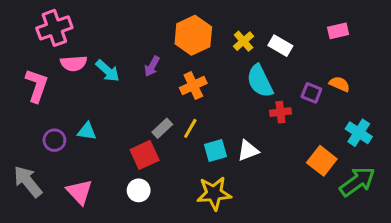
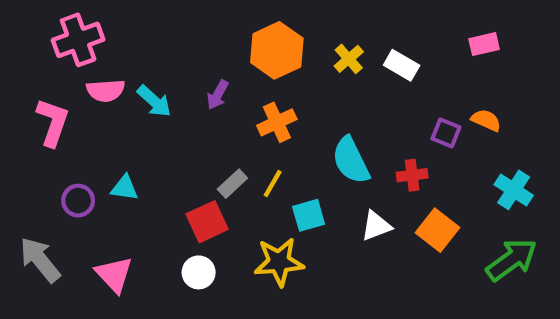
cyan semicircle: (260, 81) -> (351, 160), moved
red cross: (280, 112) -> (412, 175), moved
white triangle: (248, 151) -> (376, 226), moved
orange square: (322, 161) -> (438, 230), moved
yellow star: (214, 193) -> (279, 262), moved

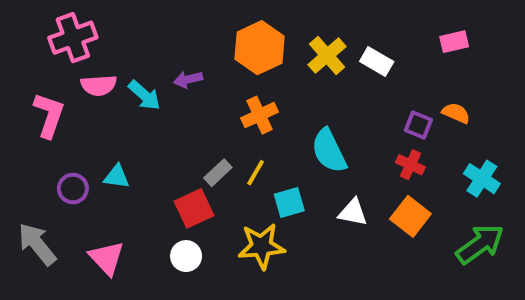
yellow cross: (349, 59) -> (327, 56), size x1.4
purple arrow: (218, 95) -> (188, 79), moved, turned 48
red cross: (412, 175) -> (410, 165), moved, turned 32
white triangle: (376, 226) -> (353, 212), turned 32

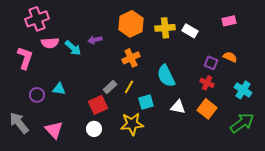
yellow cross: (327, 56) -> (165, 28), turned 36

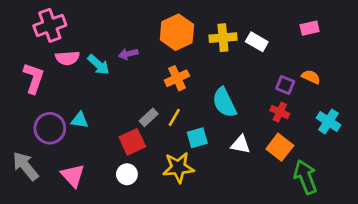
purple circle: (37, 95) -> (50, 128), size x1.5
green arrow: (242, 123) -> (305, 177), moved, turned -75

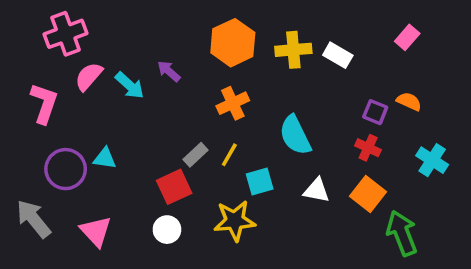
pink rectangle: (310, 28) -> (407, 37), turned -36
purple arrow: (128, 54) -> (169, 71), turned 54
pink semicircle: (67, 58) -> (89, 77), turned 135

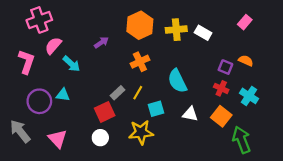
purple arrow: (169, 71) -> (101, 42), turned 104
cyan arrow: (130, 85) -> (71, 64), moved
cyan cross: (432, 160) -> (249, 96), moved

